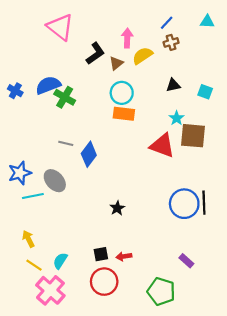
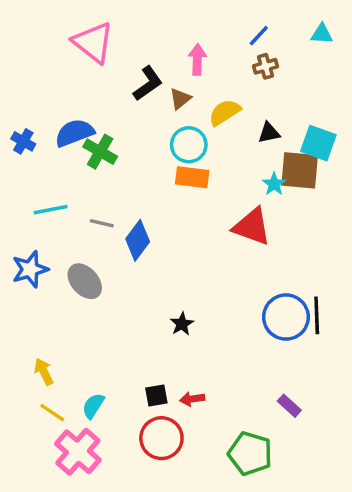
yellow semicircle: (143, 56) -> (225, 112), moved
cyan square: (205, 92) -> (318, 143), size x1.5
brown square: (193, 136) -> (300, 170), moved
cyan line: (33, 196) -> (51, 210), moved

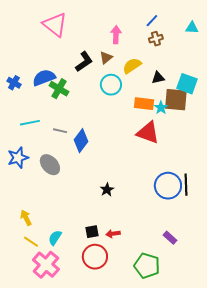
cyan triangle: (322, 34) -> (192, 28), moved
black L-shape: (148, 83) -> (84, 62), moved
orange rectangle: (192, 177) -> (144, 104), moved

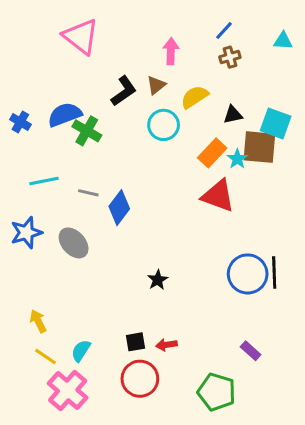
orange rectangle: (144, 104) -> (212, 153), turned -54

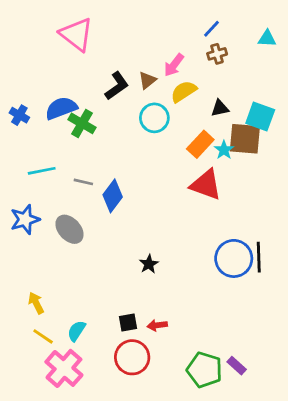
pink arrow: (171, 51) -> (174, 65), moved, turned -145
purple rectangle: (251, 351) -> (237, 366), moved

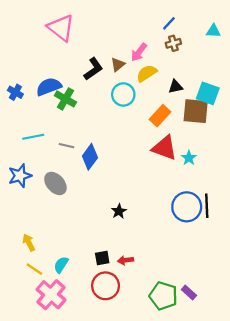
cyan star: (224, 150) -> (189, 158), moved

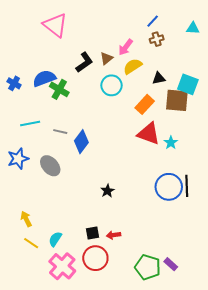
pink cross: (51, 295) -> (62, 266), moved

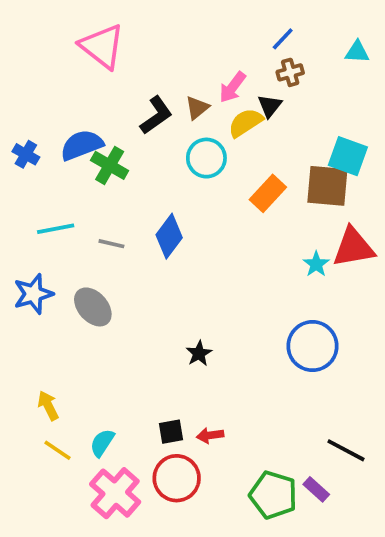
black triangle: (159, 78) -> (270, 106), moved, turned -40
red triangle: (149, 134) -> (353, 247), moved, turned -30
blue diamond: (81, 142) -> (169, 236), moved
black line: (187, 186) -> (346, 450), moved, turned -60

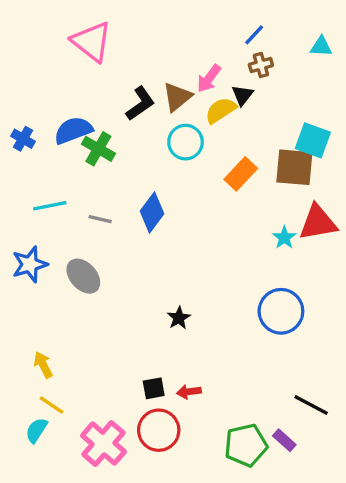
brown triangle: (197, 108) -> (177, 97), size x1.4
cyan semicircle: (102, 443) -> (36, 430), moved
green pentagon: (273, 495) -> (246, 445), turned -30

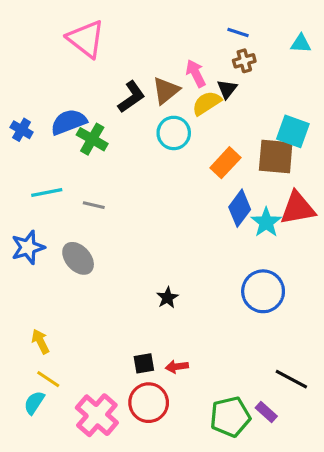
blue line: (254, 35) -> (238, 33), turned 65
pink arrow: (209, 78) -> (196, 73), turned 116
blue diamond: (152, 212) -> (240, 208), moved
cyan star: (284, 238) -> (266, 222), size x1.4

